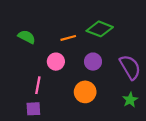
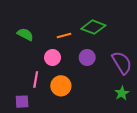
orange circle: (85, 92) -> (61, 86), moved
purple square: (33, 109) -> (22, 102), moved

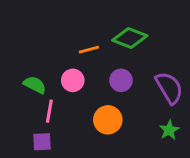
green semicircle: (25, 34) -> (35, 85), moved
orange circle: (61, 86) -> (108, 120), moved
purple square: (22, 102) -> (42, 142), moved

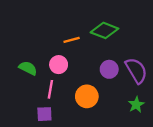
purple circle: (121, 80) -> (109, 69), moved
pink line: (49, 111) -> (50, 89), moved
purple square: (42, 142) -> (44, 114), moved

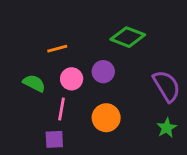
orange line: (72, 40) -> (57, 49), moved
purple circle: (109, 69) -> (103, 72), moved

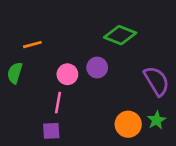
orange line: (57, 49) -> (32, 45), moved
green semicircle: (34, 83) -> (15, 73), moved, turned -100
orange circle: (106, 118) -> (128, 124), moved

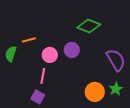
orange line: (32, 45) -> (29, 40), moved
purple square: (51, 131) -> (38, 97), turned 32

